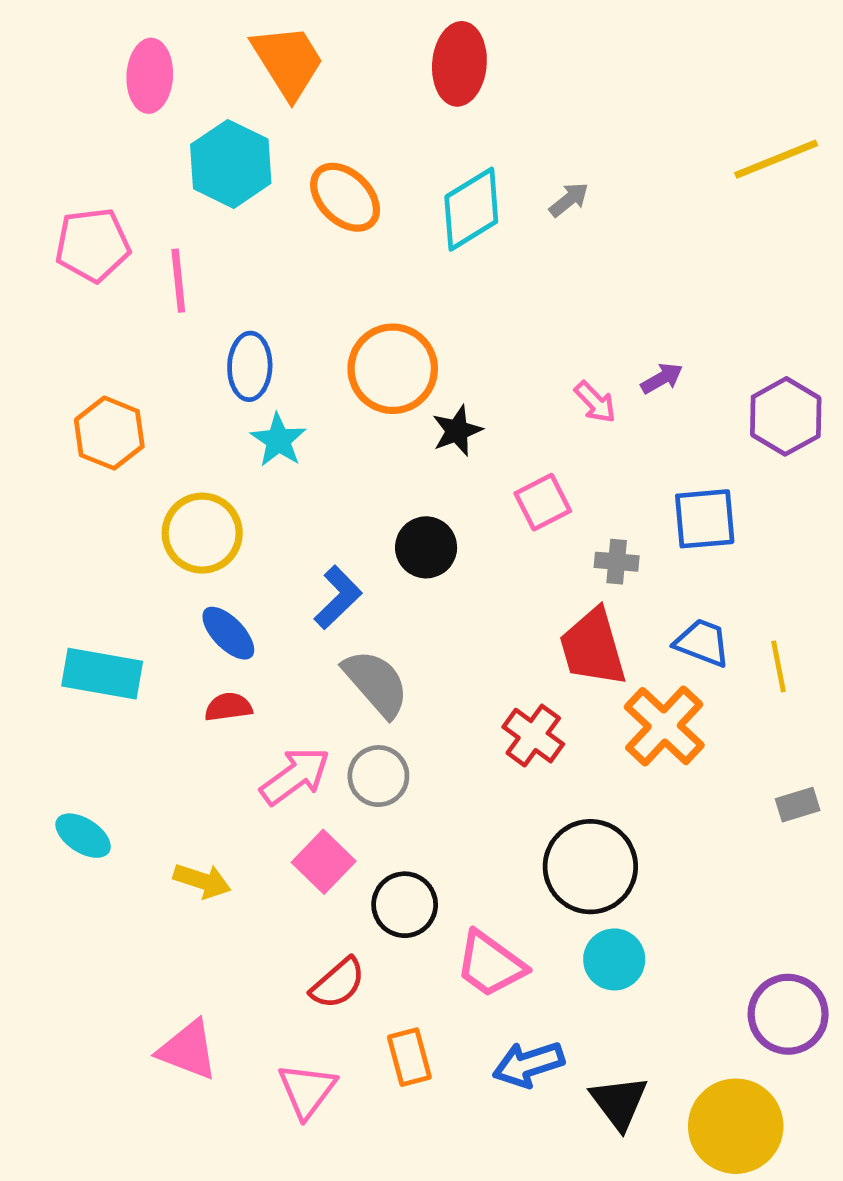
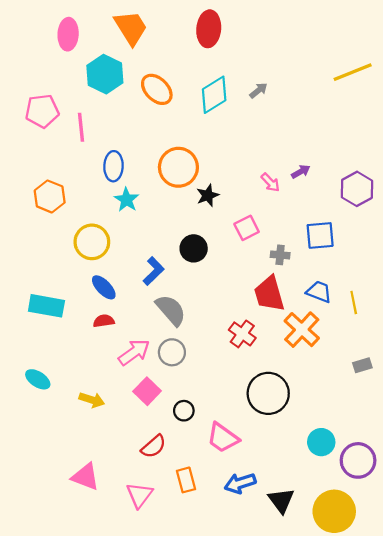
black circle: (405, 905) -> (184, 411), size x0.7
cyan circle: (614, 959) -> (321, 442), moved

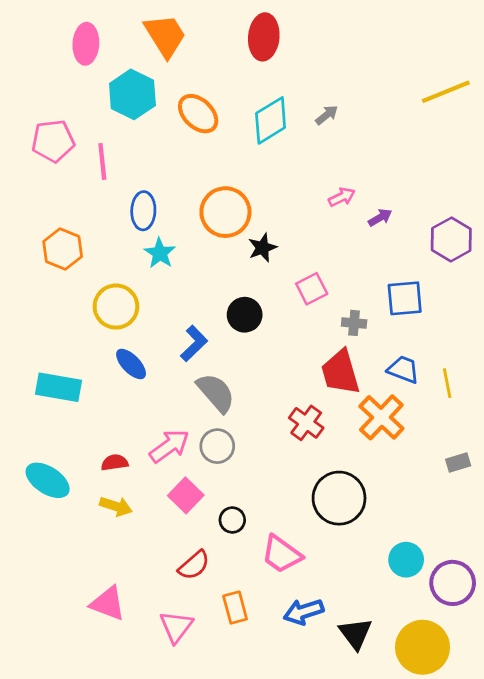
pink arrow: (270, 182) -> (342, 197), moved, turned -72
red semicircle: (104, 321) -> (115, 463), moved
cyan ellipse: (38, 379) -> (48, 480), size x1.4

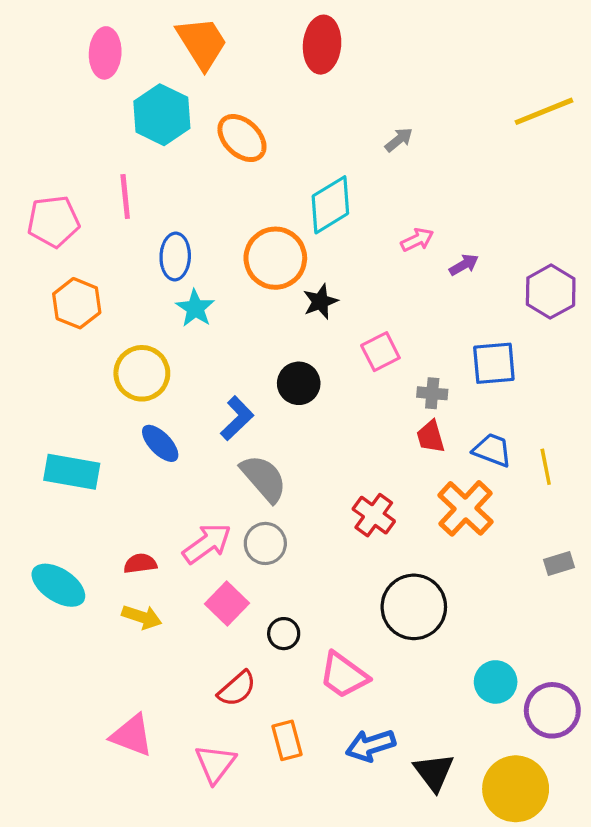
cyan diamond: (271, 120) -> (330, 205), moved
pink pentagon: (53, 141) -> (53, 221), moved
red trapezoid: (340, 372) -> (431, 437), moved, size x0.6

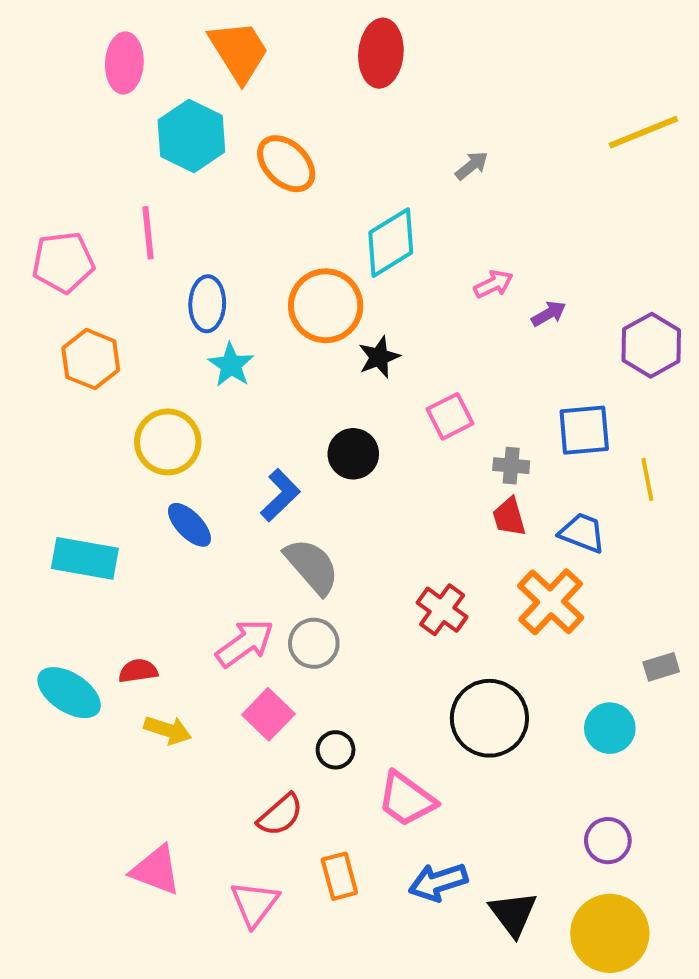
yellow line: (546, 467) -> (647, 479), moved
red semicircle: (140, 564) -> (138, 671), moved
cyan circle: (496, 682) -> (610, 728), moved
purple circle: (552, 710) -> (608, 841), moved, size x0.7

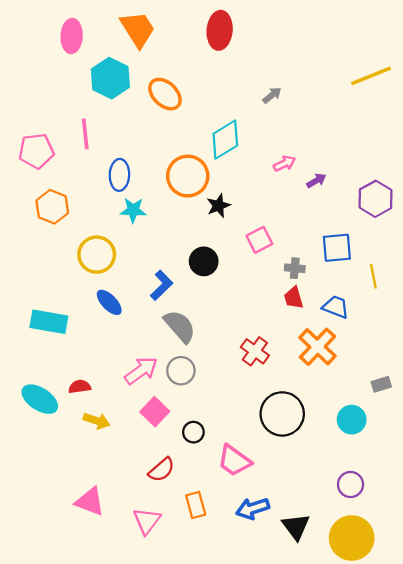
cyan star: (231, 365) -> (133, 210), turned -30

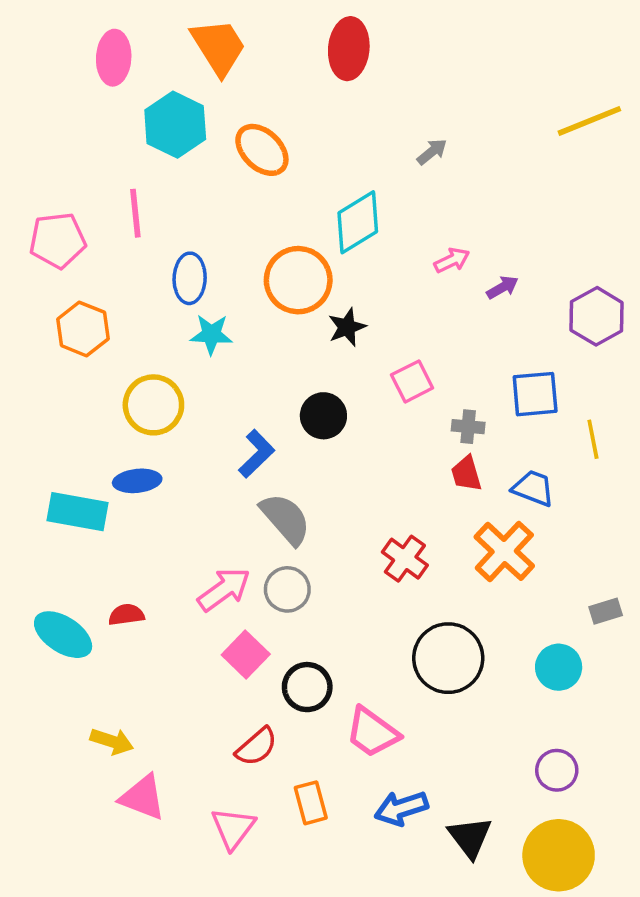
blue ellipse: (109, 302) -> (137, 481), moved, turned -52
yellow arrow: (97, 421) -> (112, 741), moved
black circle: (193, 432) -> (307, 687), size x1.4

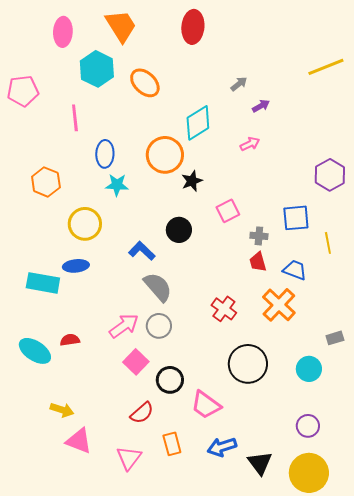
pink pentagon: (58, 240) -> (23, 91), moved
purple arrow: (503, 287) -> (261, 106), moved
blue L-shape: (257, 454) -> (142, 251), turned -92

